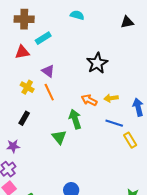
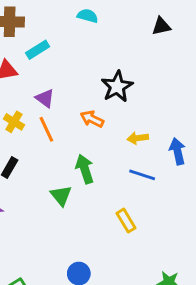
orange arrow: (89, 100) -> (92, 119), moved
yellow rectangle: (130, 140) -> (126, 221), moved

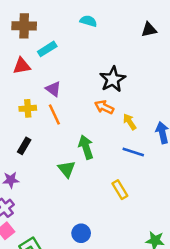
orange arrow: (92, 119) -> (104, 107), moved
yellow cross: (14, 122) -> (28, 108), turned -35
yellow arrow: (138, 138) -> (130, 122), turned 63

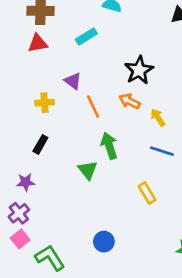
cyan rectangle: (47, 49) -> (86, 37), moved
red triangle: (22, 66) -> (38, 43), moved
orange line: (54, 114) -> (93, 107), moved

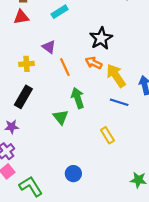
yellow arrow: (158, 117) -> (116, 76), size x1.6
black rectangle: (40, 144) -> (23, 97), size x1.5

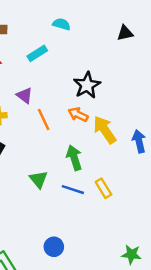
green arrow: (78, 98) -> (74, 158), moved
blue line: (119, 102) -> (73, 190), moved
yellow rectangle: (107, 135) -> (103, 188), moved

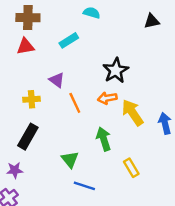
orange arrow: (78, 114) -> (107, 98), turned -36
blue line: (73, 190) -> (84, 186), moved

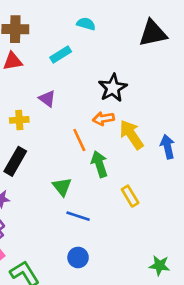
black triangle: (152, 21) -> (153, 33), size x1.6
orange line: (75, 103) -> (79, 140), moved

